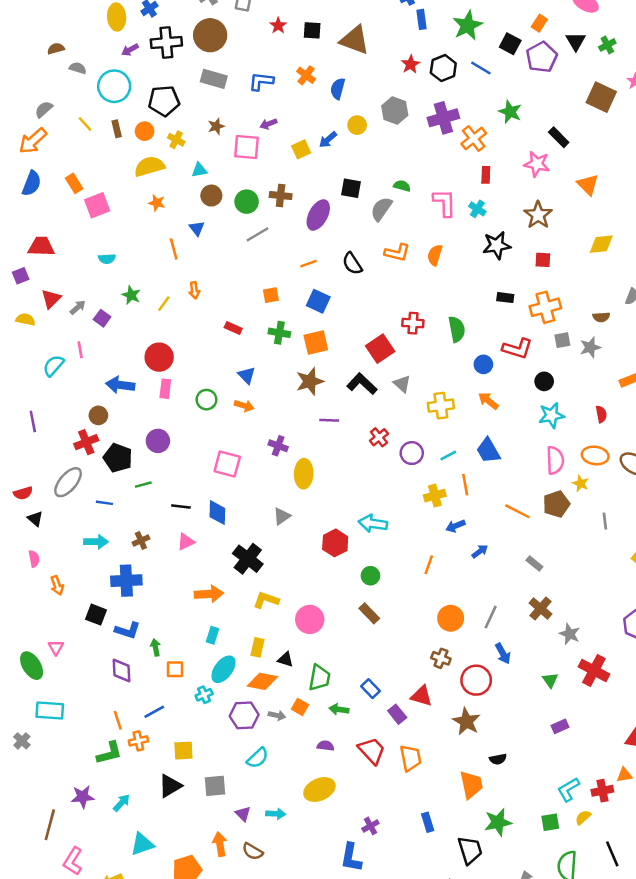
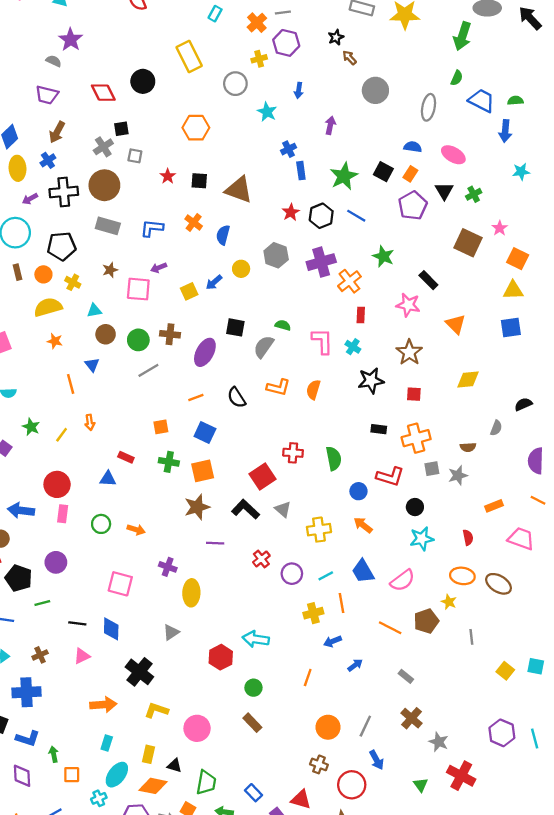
black square: (510, 44) -> (383, 172), moved
blue triangle: (247, 375) -> (108, 479), moved, turned -42
pink semicircle: (555, 460) -> (403, 580), moved, turned 55

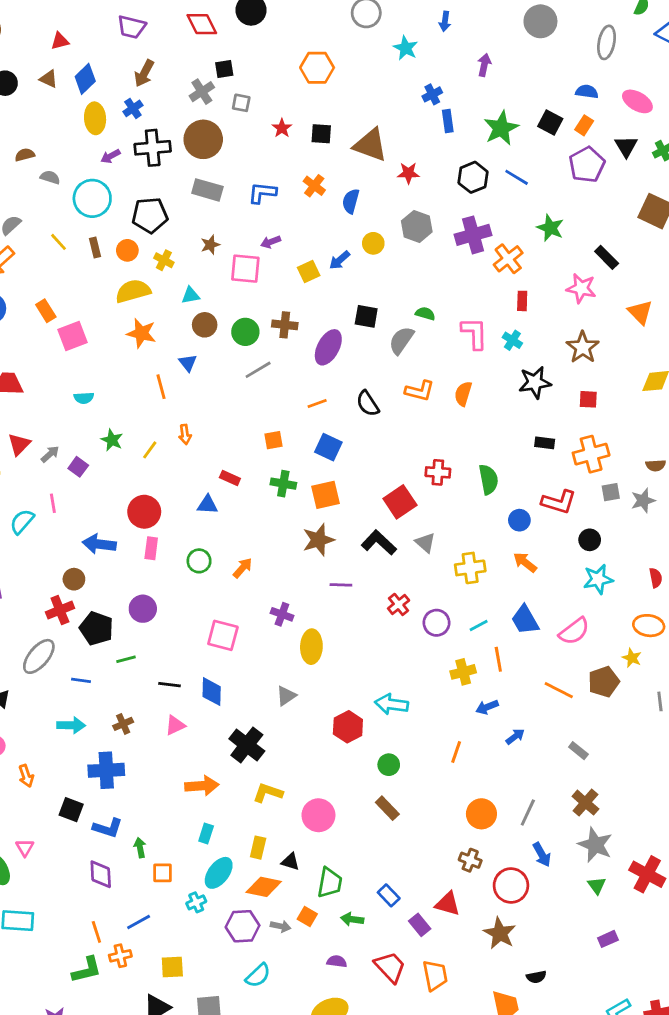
red star: (291, 212) -> (408, 173), moved, turned 30
orange star: (55, 341) -> (141, 333), size x1.5
orange arrow: (136, 530) -> (243, 568), turned -66
gray star: (439, 742) -> (595, 845), moved, size x1.4

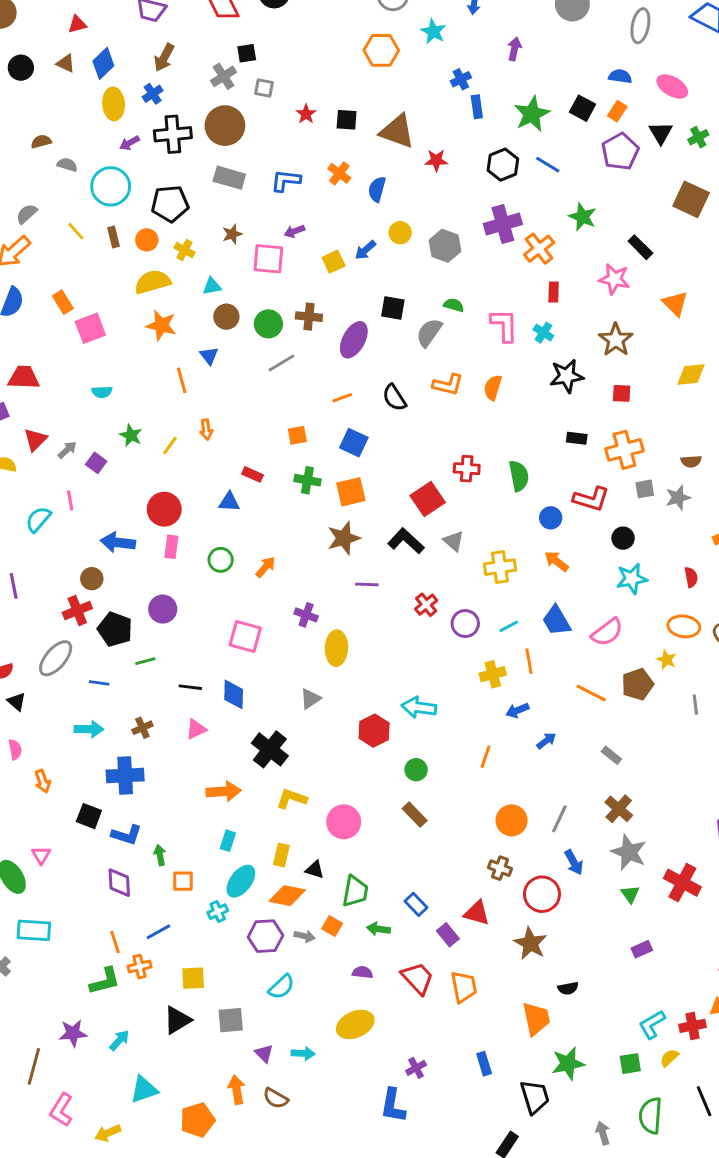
orange hexagon: (317, 68) -> (381, 50), moved
gray hexagon: (417, 226) -> (445, 246), moved

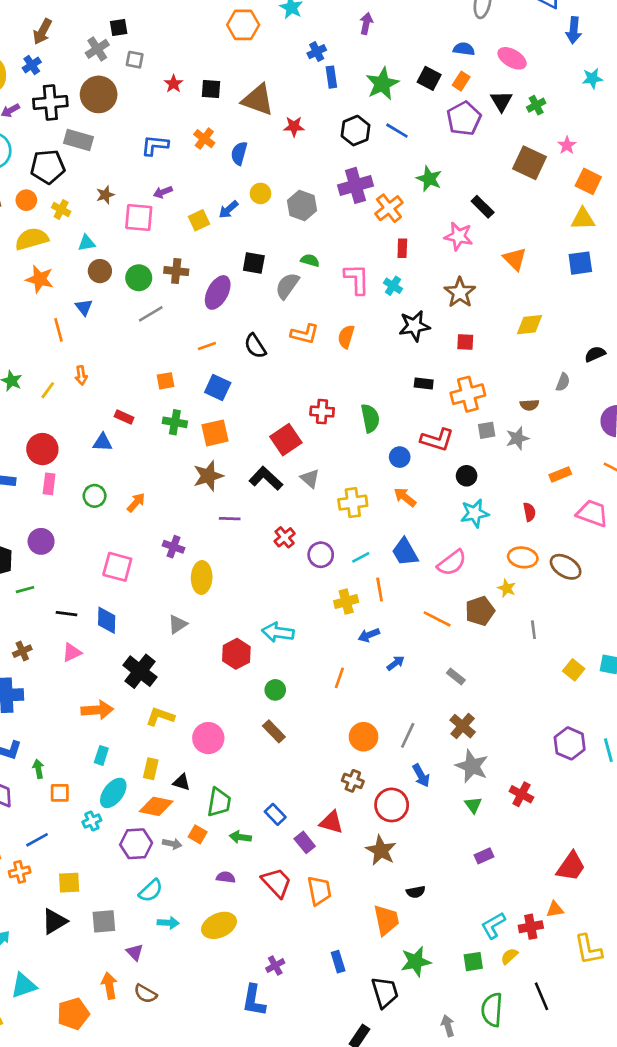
gray rectangle: (229, 178) -> (79, 140), moved
red cross: (682, 883) -> (521, 794), size x0.7
cyan arrow: (303, 1053) -> (168, 923), moved

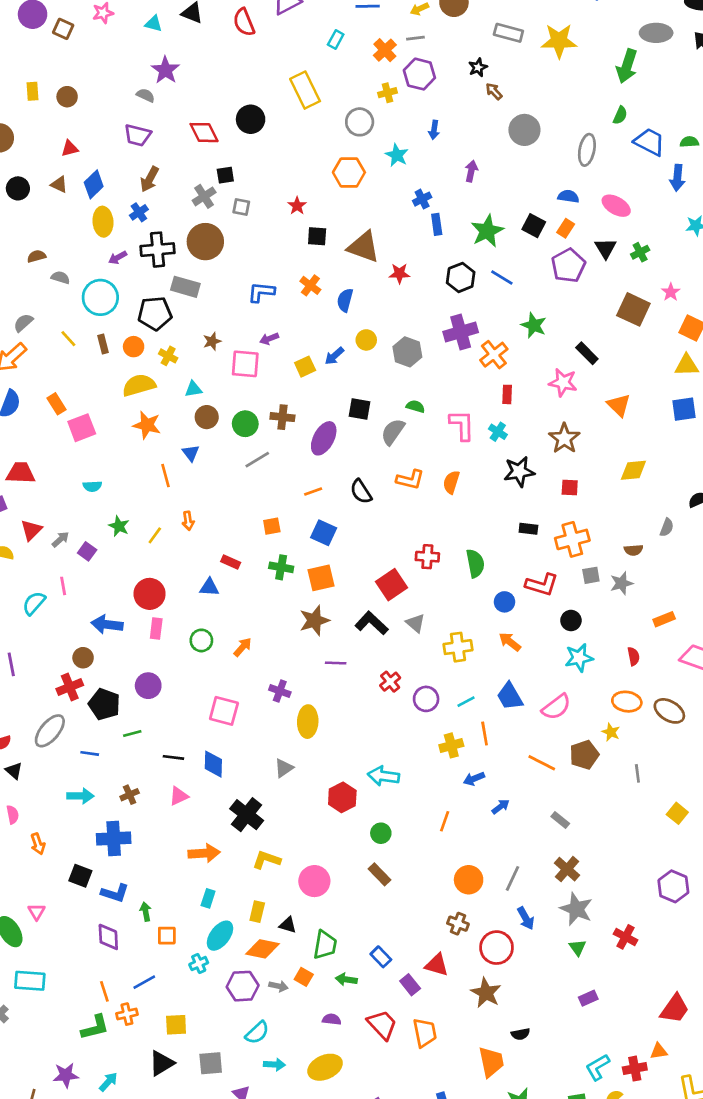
red star: (174, 84) -> (297, 206), moved

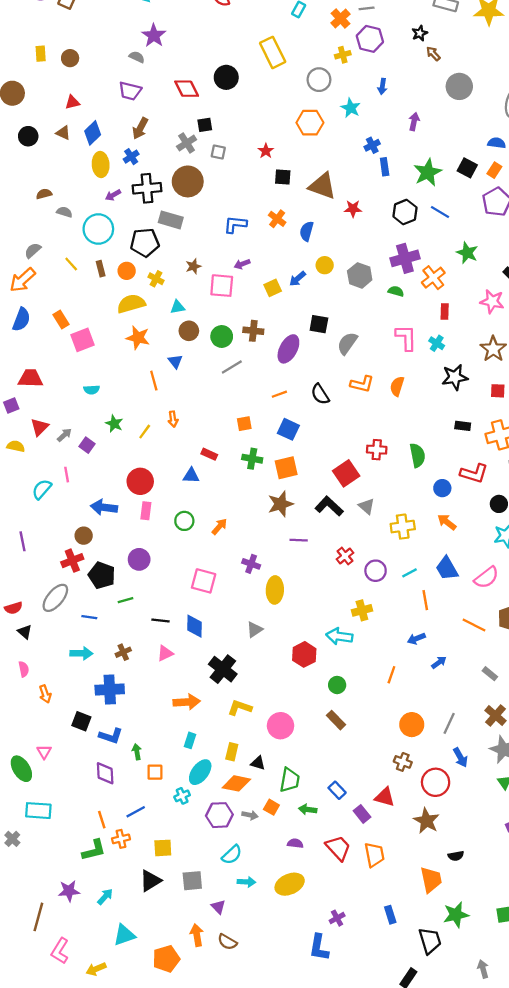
green semicircle: (415, 406) -> (396, 291), moved
yellow cross: (451, 745) -> (362, 610), moved

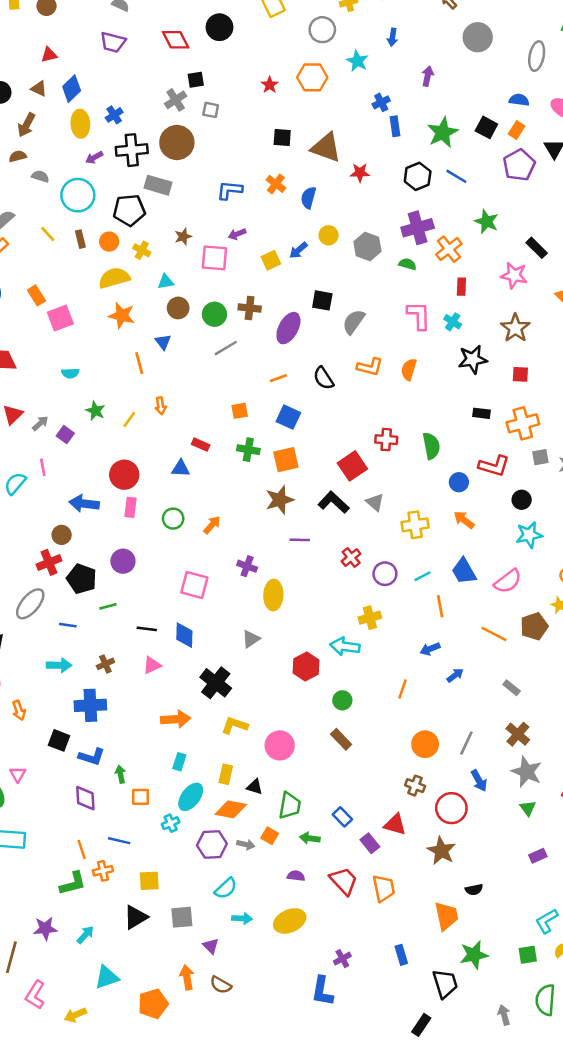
brown arrow: (140, 128) -> (26, 125), moved
red star: (266, 151) -> (270, 85), moved
blue line: (136, 812) -> (119, 841), turned 42

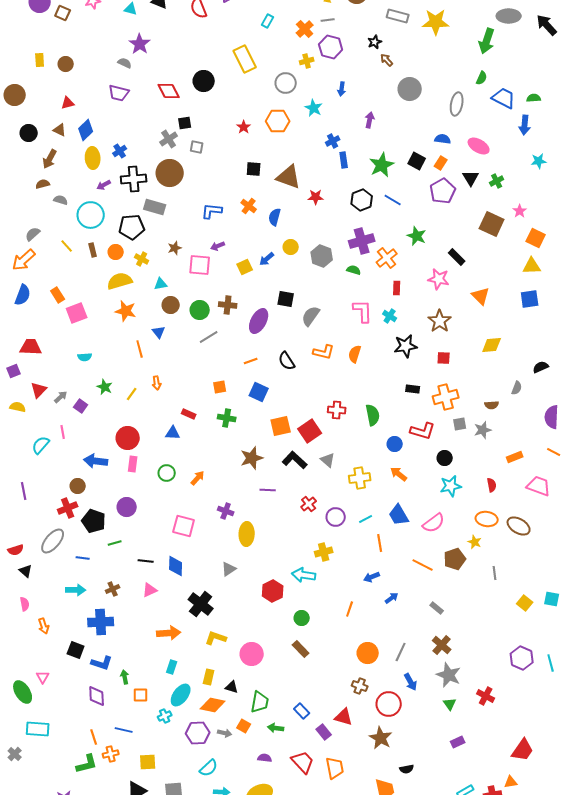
orange square: (286, 460) -> (281, 426), moved

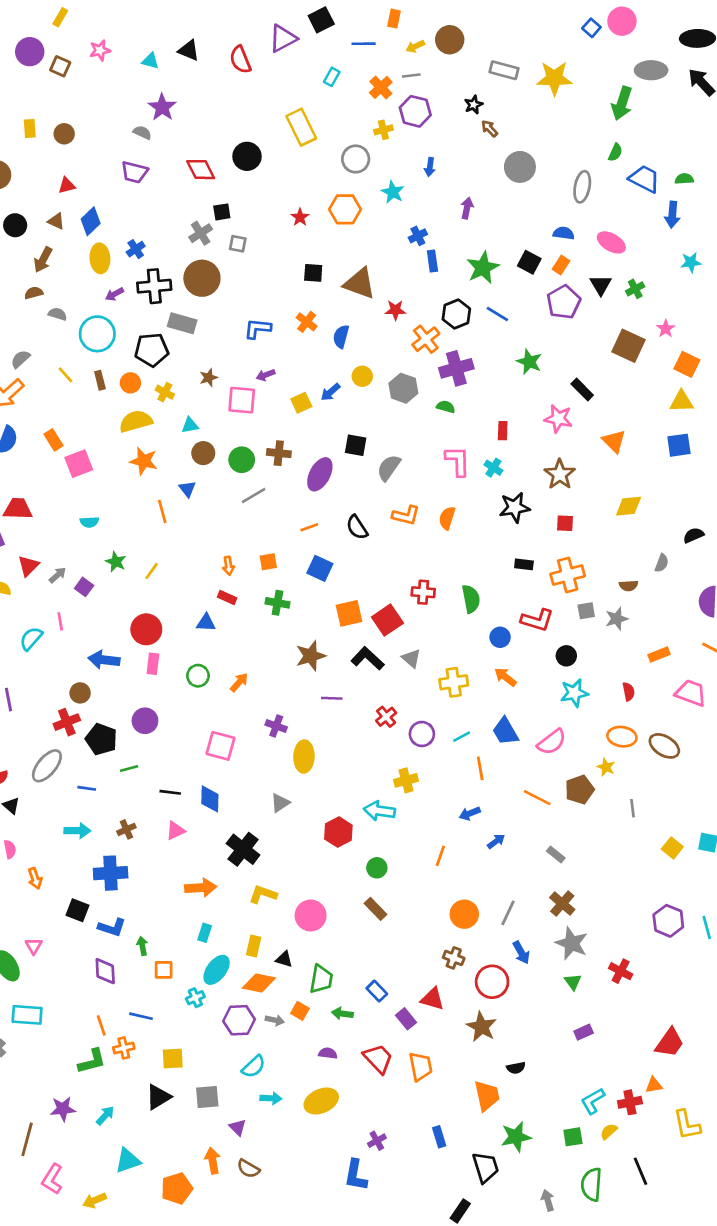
orange cross: (387, 258) -> (426, 339), moved
orange arrow: (157, 383) -> (228, 566), moved

